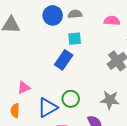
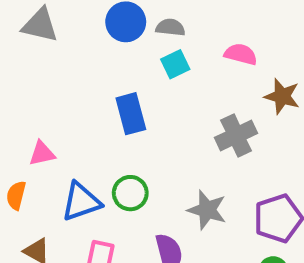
cyan square: (75, 39) -> (175, 64), moved, turned -32
blue rectangle: (64, 60) -> (131, 114), turned -60

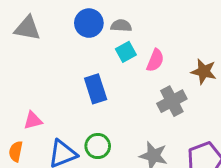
pink semicircle: (241, 54) -> (155, 60), moved, turned 100

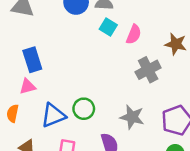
cyan square: (126, 52) -> (108, 27), turned -30
blue rectangle: (96, 89) -> (32, 60), moved

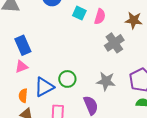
orange semicircle: (13, 113) -> (23, 96), moved

